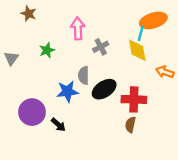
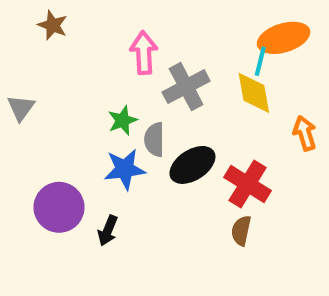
gray cross: (101, 47) -> (186, 87), size x1.5
green star: (47, 50) -> (123, 120), moved
orange arrow: (165, 72) -> (305, 133), turned 54
red cross: (134, 99) -> (248, 184), turned 30
black arrow: (58, 125) -> (108, 231), turned 70

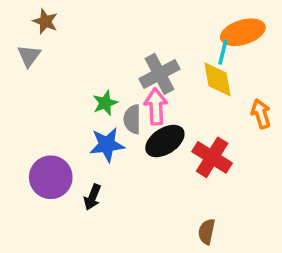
pink arrow: (144, 53) -> (156, 107), moved
gray triangle: (21, 108) -> (29, 56), moved
brown semicircle: (241, 231) -> (207, 232), moved

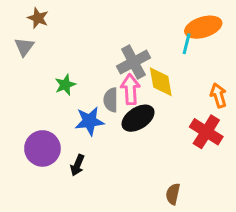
yellow diamond: (217, 79) -> (161, 82), moved
green star: (105, 103) -> (65, 85), moved
red cross: (212, 157) -> (206, 132), moved

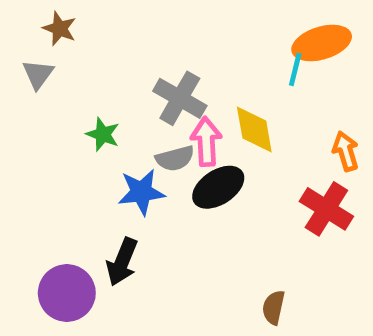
gray cross: (133, 62) -> (180, 98), moved, turned -32
green star: (65, 85) -> (103, 134), turned -30
gray semicircle: (111, 100) -> (175, 158), turned -105
purple circle: (42, 148) -> (67, 293), moved
black arrow: (77, 165) -> (122, 262), size x1.4

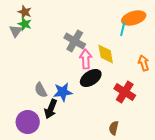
green star: (103, 134) -> (25, 24), moved
gray semicircle: (175, 158) -> (41, 90), moved, turned 77
blue star: (141, 192) -> (63, 92), moved
red cross: (326, 209) -> (125, 92), moved

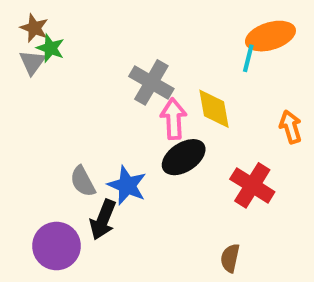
brown star: (25, 12) -> (34, 28), moved
blue star: (63, 92) -> (127, 185), turned 30

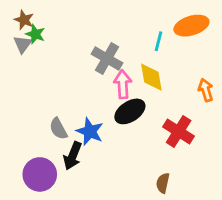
cyan line: (248, 58) -> (159, 41), moved

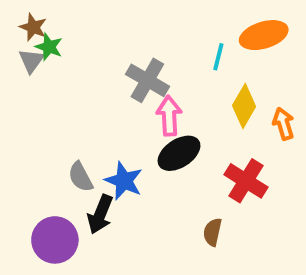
yellow diamond: (151, 77) -> (244, 106), moved, turned 40
brown semicircle: (163, 183) -> (212, 232), moved

